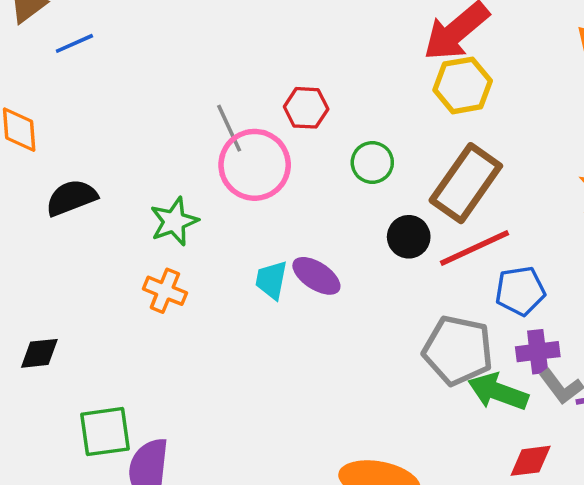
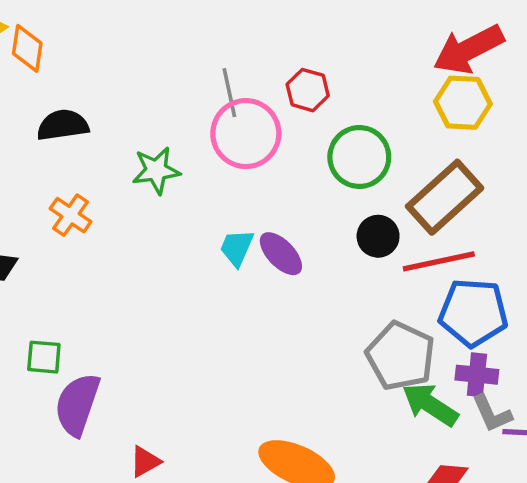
green circle: (372, 162) -> (359, 157), size x1.5
orange cross: (165, 291) -> (71, 215), moved
blue pentagon: (520, 291) -> (473, 313), size x1.4
green square: (105, 432) -> (44, 357), size x0.7

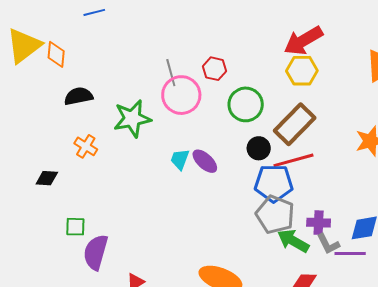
green star: (156, 170) -> (132, 119), size x1.4
blue pentagon: (473, 313) -> (274, 183), moved

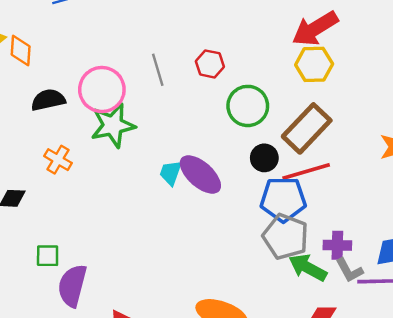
pink circle: (181, 95) -> (102, 90), moved
purple ellipse: (205, 161) -> (200, 174), size x1.4

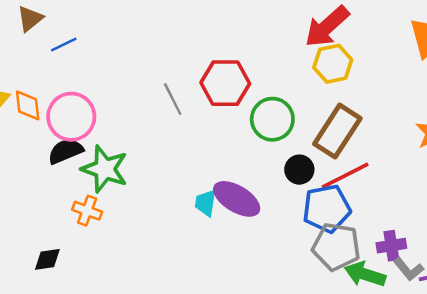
red hexagon: (210, 64) -> (225, 83), size x1.6
pink circle: (102, 90) -> (71, 117), moved
green star: (113, 125) -> (105, 169), moved, turned -30

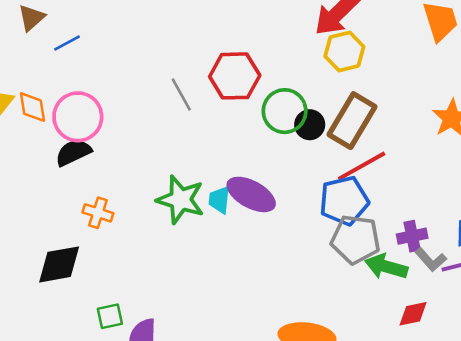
green star: (105, 169) -> (181, 200), moved
black circle: (299, 170) -> (310, 125), moved
black diamond: (47, 259) -> (59, 264), size x1.6

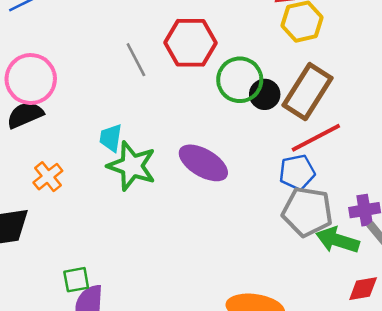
cyan trapezoid: (219, 200) -> (111, 138), moved
blue pentagon: (344, 201) -> (297, 172), size x0.7
orange cross: (98, 213) -> (48, 177), turned 32
green square: (110, 316) -> (76, 280), moved

